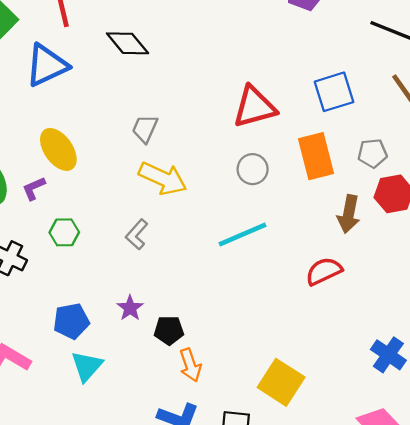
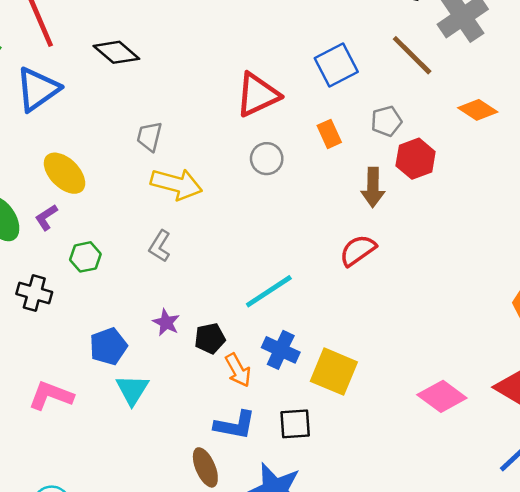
orange rectangle: (316, 156) -> (329, 134), size x0.6
cyan line: (243, 235) -> (269, 291), moved
blue cross: (388, 355) -> (281, 350), moved

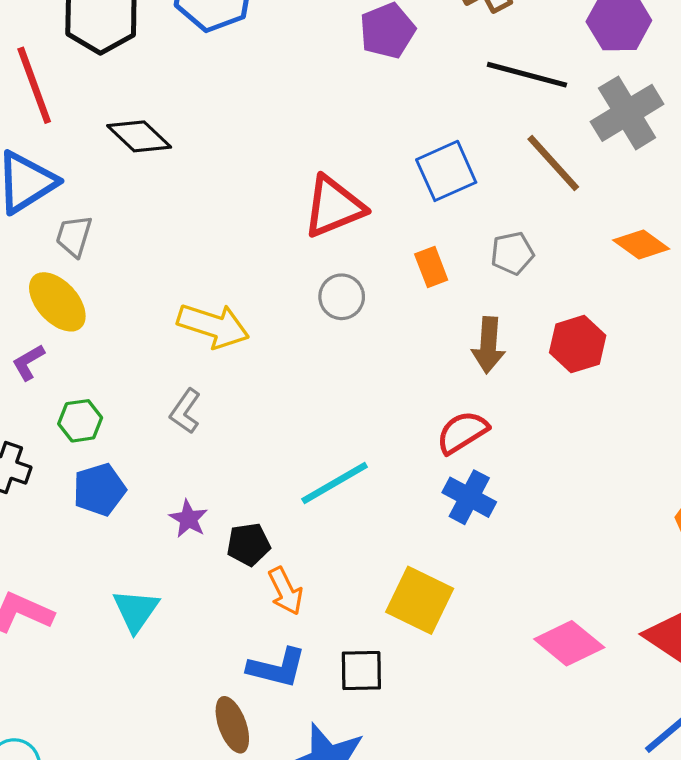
gray trapezoid: (149, 136) -> (74, 236), moved
red hexagon: (416, 159) -> (578, 344), moved
blue pentagon: (108, 346) -> (99, 490), moved
blue cross: (281, 350) -> (469, 497), moved

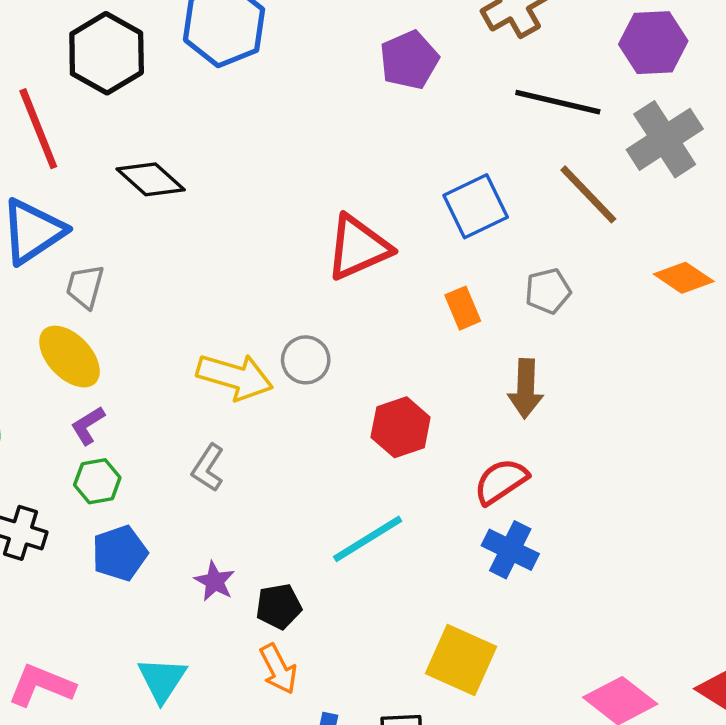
gray circle: (342, 297) -> (306, 360), moved
red hexagon: (578, 344) -> (401, 427), moved
purple L-shape: (28, 362) -> (88, 425), moved
orange arrow: (285, 591) -> (278, 669), moved

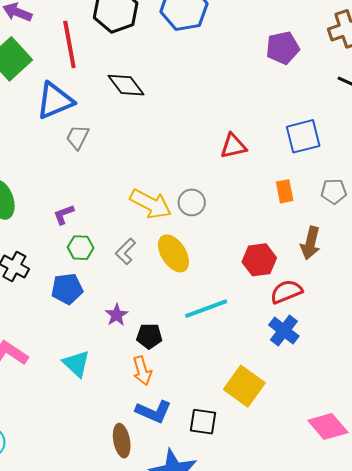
red triangle: (358, 247) -> (233, 146), size x0.7
yellow ellipse: (70, 357) -> (173, 253), moved
red hexagon: (401, 427) -> (259, 260), moved
green hexagon: (97, 481) -> (81, 248), moved
cyan triangle: (162, 680) -> (76, 364), turned -32

